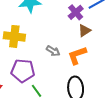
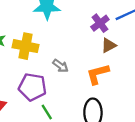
gray arrow: (53, 51) -> (60, 66), moved

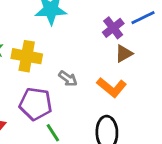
orange L-shape: (98, 74) -> (112, 87), turned -125

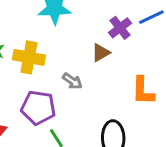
brown triangle: (124, 54) -> (101, 53), moved
orange L-shape: (112, 87) -> (143, 91), moved, turned 52

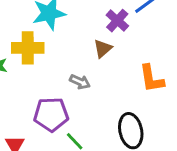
yellow cross: (29, 57) -> (28, 48), moved

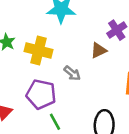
yellow cross: (28, 48) -> (39, 51), moved

